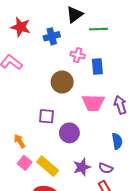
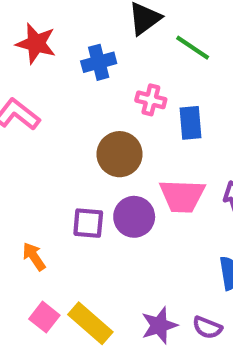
green line: (98, 29) -> (193, 48), turned 36
purple circle: (69, 133) -> (134, 217), moved
orange arrow: (20, 141) -> (34, 256), moved

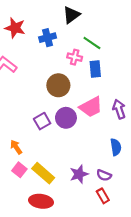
green line: (193, 48) -> (92, 43), moved
pink trapezoid: (182, 196) -> (91, 107), turned -30
purple square: (88, 223) -> (42, 121), turned -35
orange arrow: (34, 256) -> (16, 147), moved

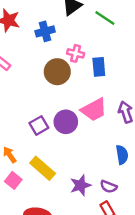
green line: (92, 43) -> (105, 18), moved
brown circle: (58, 85) -> (57, 72), moved
yellow rectangle: (43, 173) -> (43, 168), moved

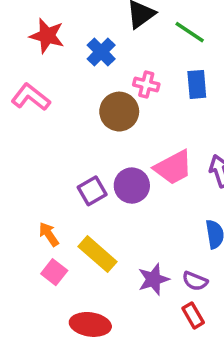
blue cross: (45, 31) -> (101, 52), turned -30
blue rectangle: (99, 67) -> (197, 84), moved

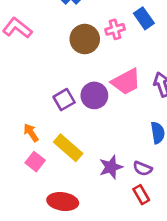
pink cross: (146, 84) -> (115, 29), moved, turned -30
blue rectangle: (197, 84) -> (144, 18), turned -30

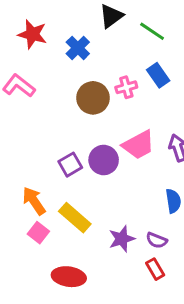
orange arrow: (31, 133) -> (34, 201), size x1.4

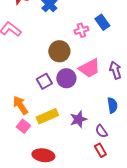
brown circle: (93, 98) -> (59, 51), moved
yellow rectangle: (75, 218) -> (47, 116), turned -65
purple star: (122, 239) -> (78, 119), moved
purple semicircle: (157, 240) -> (101, 131), turned 32

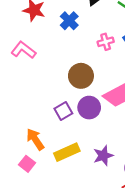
pink cross: (81, 30) -> (106, 42), moved
pink square: (23, 126) -> (27, 164), moved

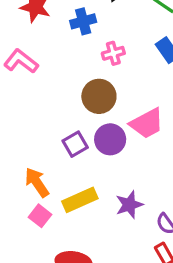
blue cross: (69, 21) -> (83, 21), turned 30
pink cross: (106, 42) -> (113, 53), moved
pink square: (27, 164) -> (40, 216), moved

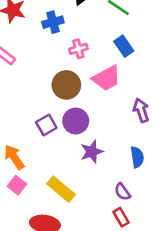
pink trapezoid: (147, 123) -> (106, 78), moved
yellow rectangle: (80, 200) -> (61, 189), moved, turned 64
purple star: (129, 205) -> (92, 152), moved

